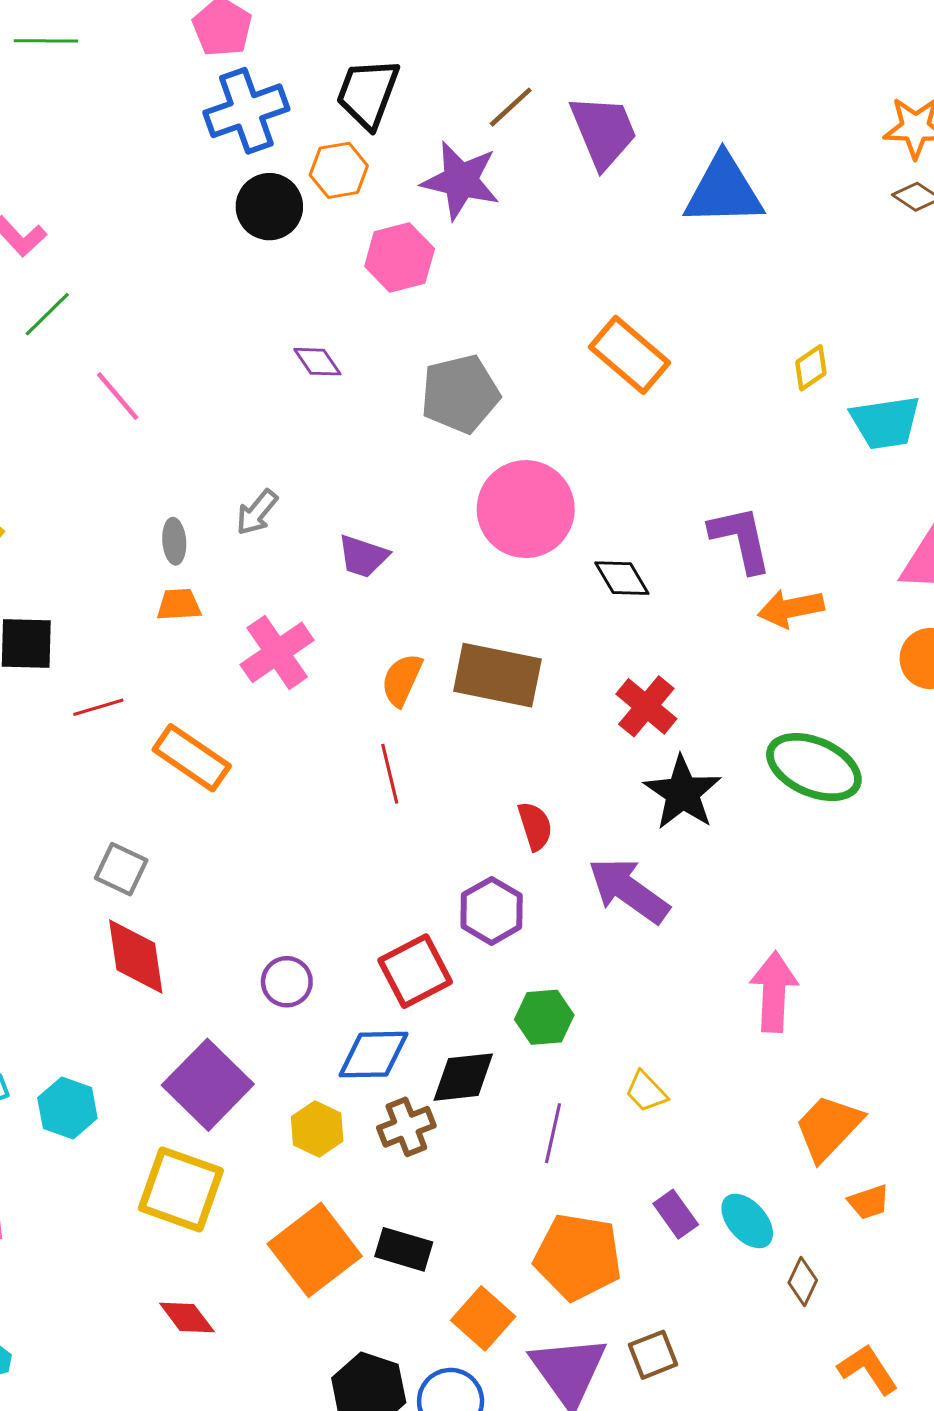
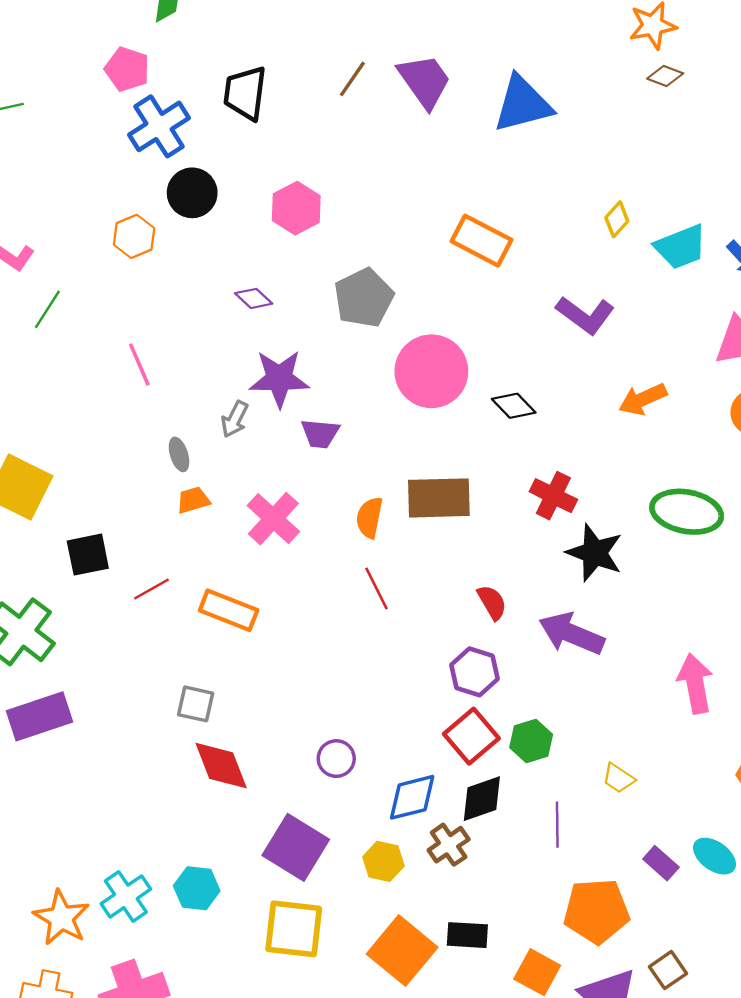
orange hexagon: (339, 170) -> (134, 236), moved
purple star: (461, 181) -> (279, 379), moved
pink line: (118, 396) -> (139, 364), moved, turned 30
purple L-shape: (741, 539) -> (585, 315), moved, turned 152
red square: (415, 971) -> (471, 736), moved

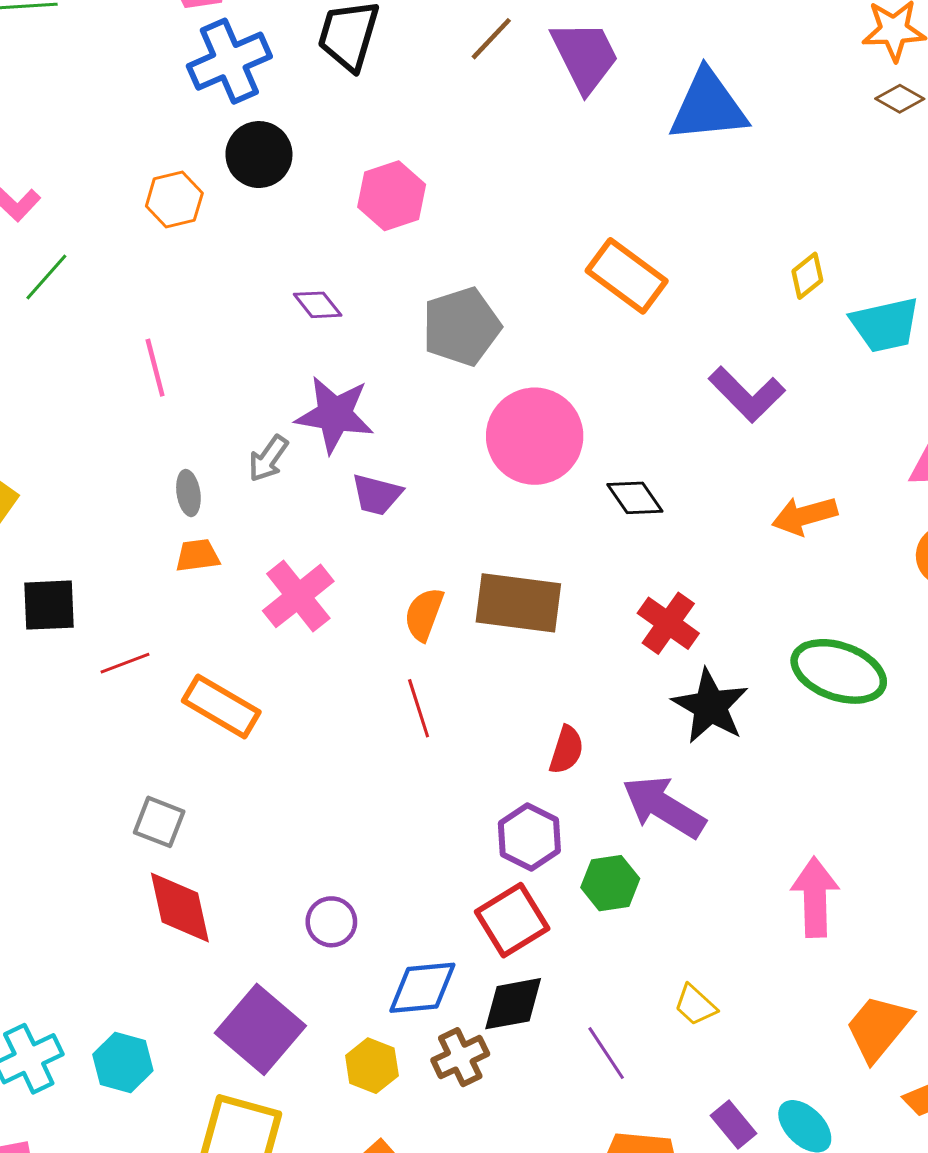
red semicircle: (492, 602) -> (566, 750), turned 39
green hexagon: (531, 741) -> (610, 883), moved
purple line: (557, 825) -> (606, 1053), turned -42

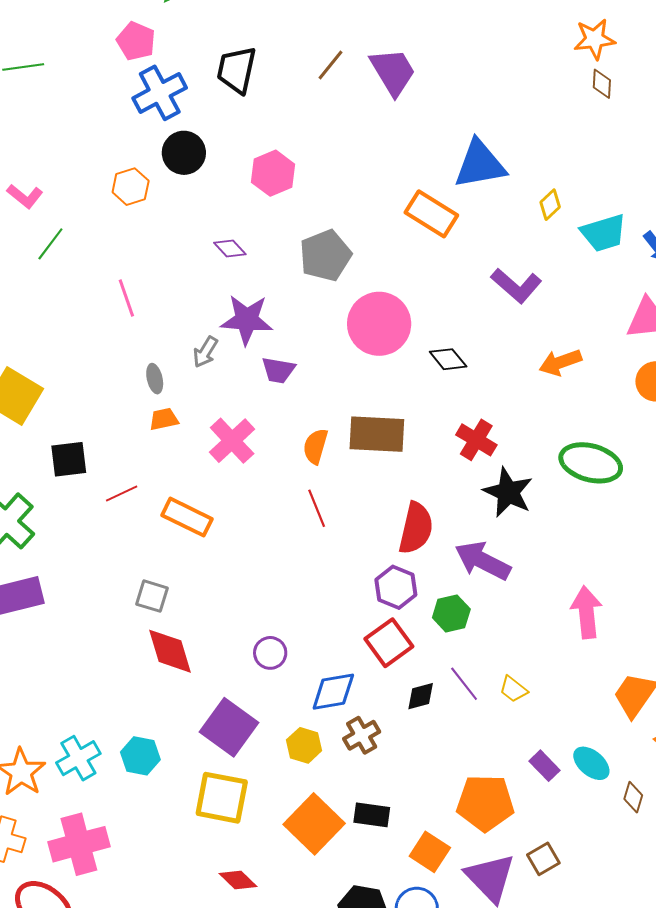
brown diamond: (900, 99) -> (602, 84), turned 68
blue triangle: (708, 106) -> (480, 164), moved
red semicircle: (566, 750) -> (416, 528), size x1.6
black diamond: (513, 1004) -> (421, 696), moved, size x0.7
purple line: (606, 1053) -> (464, 684), moved

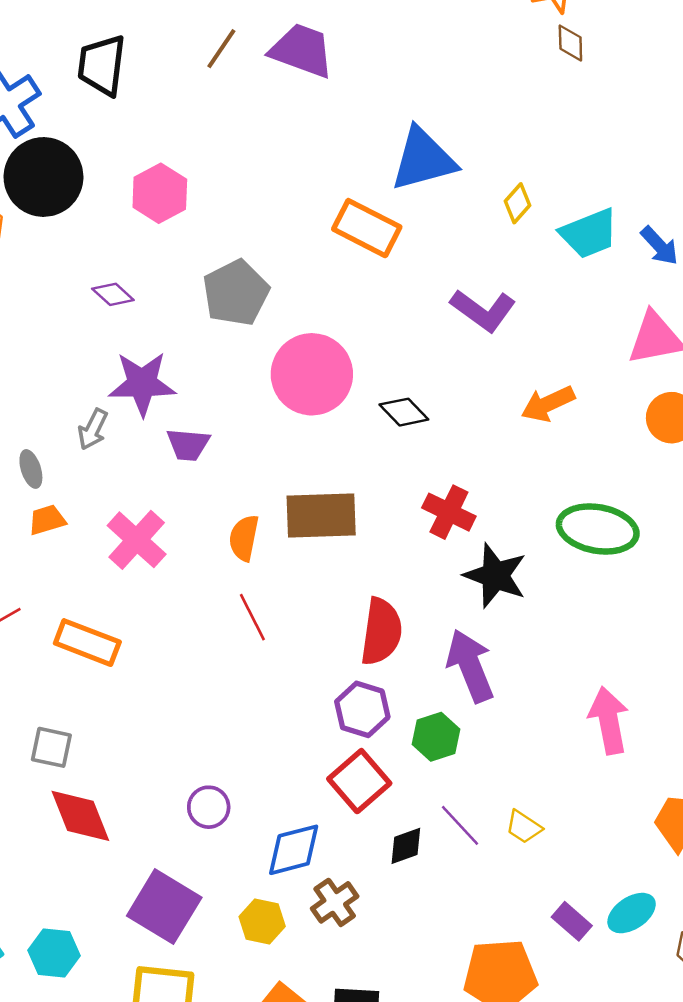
purple trapezoid: (393, 72) -> (302, 50), turned -34
black circle: (184, 153) -> (43, 177), size x1.4
purple arrow: (483, 561) -> (470, 666), turned 46
cyan ellipse: (591, 763) -> (632, 913), turned -69

